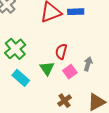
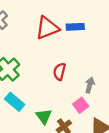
green triangle: (47, 68) -> (44, 116), moved
pink square: (70, 72) -> (81, 105), moved

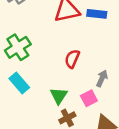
green triangle: (44, 116) -> (59, 96), moved

